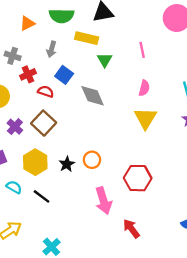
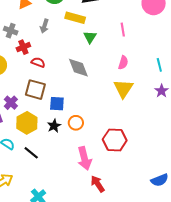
blue square: (64, 75) -> (57, 104), moved, turned -35
brown square: (44, 123) -> (35, 90), turned -30
purple cross: (15, 127) -> (11, 103), moved
red arrow: (131, 229) -> (98, 184), moved

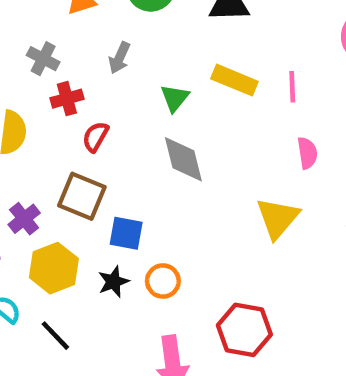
yellow rectangle: (75, 18) -> (234, 80), moved
green triangle: (90, 37) -> (175, 98), moved
red semicircle: (38, 62) -> (95, 137), turned -88
pink semicircle: (123, 63) -> (307, 153), moved, turned -32

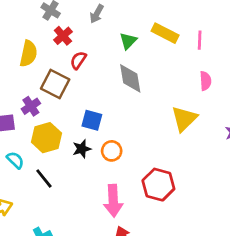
red cross: (67, 99) -> (63, 36), turned -30
brown square: (82, 196) -> (55, 84), moved

